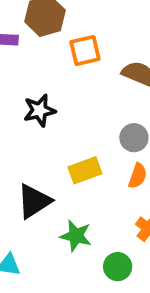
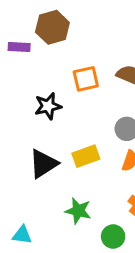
orange square: (85, 50) -> (86, 79), moved
black triangle: (34, 201) -> (43, 164), moved

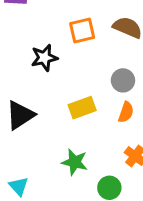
black triangle: (43, 164) -> (20, 115), moved
cyan triangle: (22, 235) -> (19, 186), turned 40

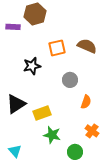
gray circle: (123, 80) -> (70, 80), moved
yellow rectangle: (82, 108) -> (42, 113), moved

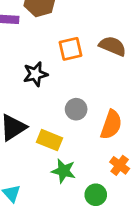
gray circle: (70, 80) -> (76, 109), moved
orange semicircle: (86, 102) -> (111, 125), size x1.5
yellow rectangle: (42, 113) -> (49, 140), turned 42

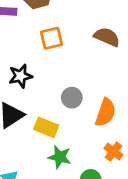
orange square: (70, 49) -> (52, 38), moved
black star: (35, 74) -> (21, 76), moved

